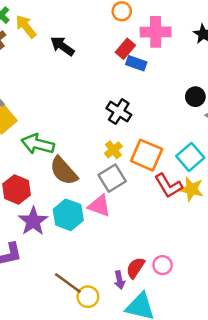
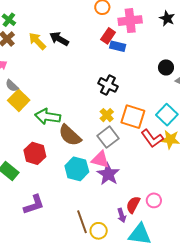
yellow arrow: (26, 27) -> (37, 41), moved
purple star: (33, 221) -> (108, 174), moved
brown line: (68, 283) -> (82, 222), turned 40

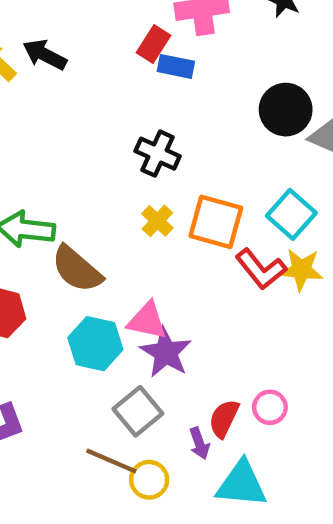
black circle: (166, 67) -> (286, 110), size x1.5
gray square: (108, 137) -> (138, 411), moved
brown line: (82, 222) -> (111, 461), turned -45

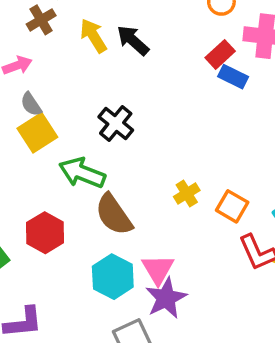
black cross: (158, 154) -> (116, 123), moved
orange square: (216, 222) -> (232, 206), size x0.7
pink triangle: (147, 321) -> (158, 269), turned 32

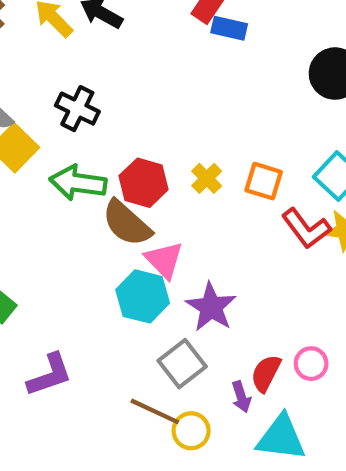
black cross: (116, 123) -> (77, 109), moved
red hexagon: (45, 233) -> (144, 183), moved
pink triangle: (158, 269) -> (164, 260), moved

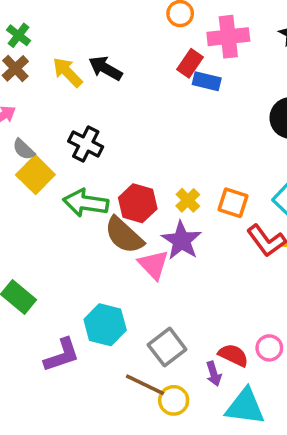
cyan hexagon: (143, 296) -> (105, 325), moved
purple star: (211, 307) -> (181, 240), moved
red semicircle: (266, 373) -> (233, 355), turned 88

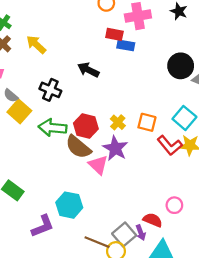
red rectangle: (190, 63) -> (114, 34), turned 70
black arrow: (105, 68) -> (88, 70), moved
gray square: (167, 347) -> (124, 235), moved
pink circle: (269, 348) -> (174, 205), moved

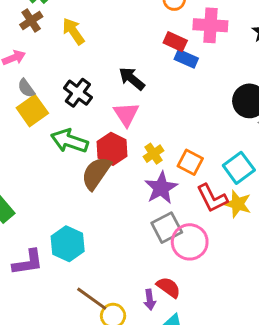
brown semicircle: (78, 147) -> (96, 173), turned 72
purple star: (115, 148) -> (161, 188), moved
pink triangle: (98, 165) -> (126, 114), moved
pink circle: (174, 205) -> (190, 242), moved, size x1.6
gray square: (124, 235) -> (167, 228), moved

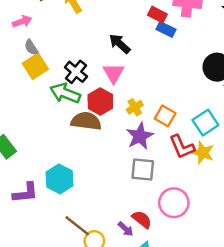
black cross: (78, 93) -> (76, 72), moved
brown semicircle: (96, 173) -> (86, 121), turned 60
gray square: (167, 228) -> (143, 170), turned 30
pink circle: (190, 242) -> (174, 203), moved
purple arrow: (150, 300) -> (126, 229), turned -42

